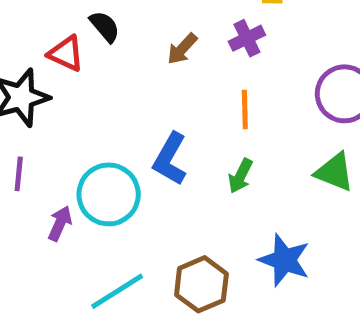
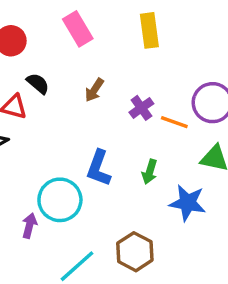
purple cross: (247, 38) -> (141, 108), moved
orange line: (245, 110) -> (174, 122), moved, turned -60
blue star: (284, 260) -> (188, 203), moved

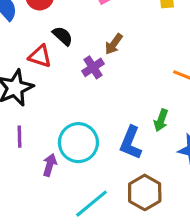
purple cross: (141, 108) -> (93, 67), moved
blue L-shape: (99, 168) -> (131, 143), moved

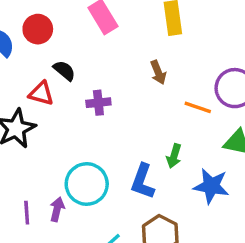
brown arrow: (114, 44) -> (158, 72), moved, turned -55
purple cross: (93, 67) -> (98, 103), turned 30
purple line: (20, 137) -> (27, 213), moved

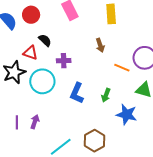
blue L-shape: (143, 181) -> (77, 93), moved
cyan circle: (87, 184) -> (42, 81), moved

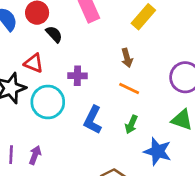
yellow rectangle: (111, 14) -> (143, 17), turned 42
black semicircle: (45, 40) -> (54, 34), moved
orange line: (122, 68) -> (129, 88), moved

